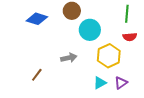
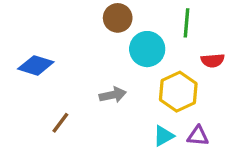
green line: (127, 14) -> (186, 23), moved
blue diamond: (37, 19) -> (36, 65), moved
purple triangle: (121, 83) -> (198, 136), turned 40

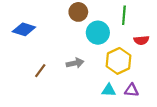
blue diamond: (36, 65) -> (24, 29), moved
brown line: (60, 123) -> (40, 71), moved
cyan triangle: (164, 136) -> (109, 90), turned 32

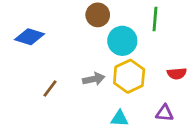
red semicircle: (141, 40) -> (177, 74), moved
yellow hexagon: (119, 61) -> (129, 76), moved
cyan triangle: (109, 90) -> (120, 119), moved

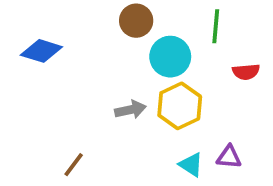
red semicircle: (177, 74) -> (246, 72), moved
brown line: (50, 89) -> (74, 165), moved
cyan triangle: (120, 119) -> (191, 165), moved, turned 30

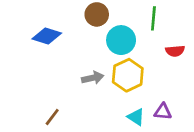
blue diamond: (41, 51) -> (47, 36), moved

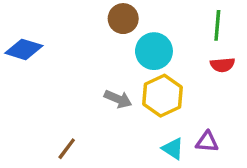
green line: (153, 18) -> (217, 25), moved
blue diamond: (47, 36) -> (24, 49), moved
gray arrow: (93, 78) -> (118, 99), turned 35

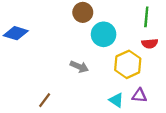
yellow hexagon: (163, 96) -> (128, 64), moved

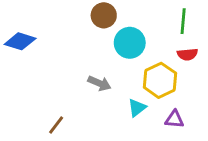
cyan triangle: (116, 100) -> (137, 108), moved, turned 49

